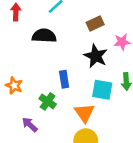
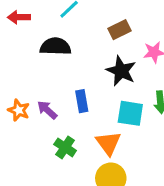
red arrow: (16, 12) -> (19, 17), turned -91
green cross: (48, 101) -> (65, 147), moved
purple arrow: (30, 125) -> (47, 110), moved

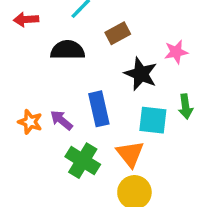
brown rectangle: (120, 30) -> (118, 33), moved
blue rectangle: (82, 101) -> (99, 109), size x1.4
green cross: (65, 147) -> (83, 161), size x1.4

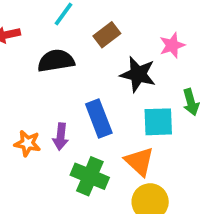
purple arrow: (61, 120) -> (61, 137), turned -115

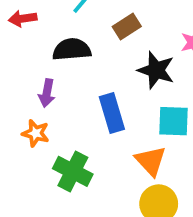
purple arrow: (61, 137) -> (47, 93), moved
green cross: (90, 176) -> (73, 171), moved

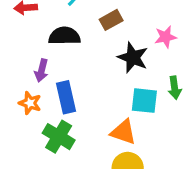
blue rectangle: (112, 113) -> (66, 97), moved
orange triangle: (151, 161) -> (123, 132), turned -32

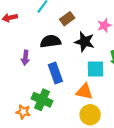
black semicircle: (64, 36) -> (51, 41), moved
blue rectangle: (66, 97) -> (55, 73), moved
orange star: (30, 103) -> (23, 112), moved

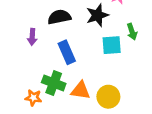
black star: (84, 42) -> (97, 15), turned -30
orange triangle: (84, 92) -> (80, 90), moved

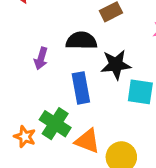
black star: (97, 15) -> (116, 65), moved

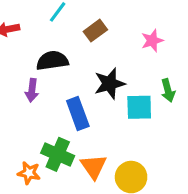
black semicircle: (81, 41) -> (52, 61), moved
orange triangle: (87, 141) -> (94, 167), turned 44

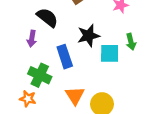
black semicircle: (52, 61) -> (47, 18), turned 45
green cross: (58, 154) -> (40, 75), moved

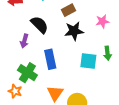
black star: (88, 36) -> (74, 31), moved

